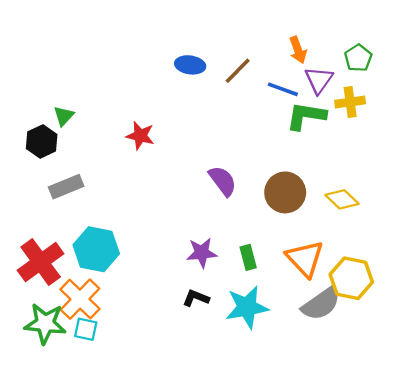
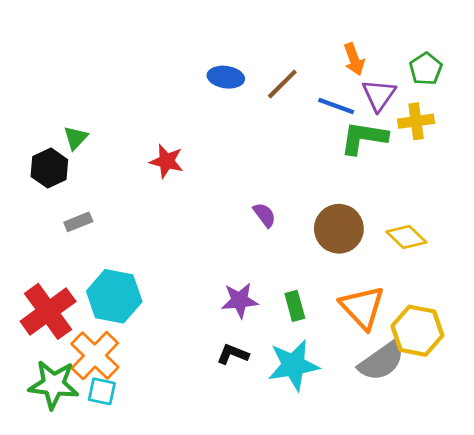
purple semicircle: (223, 181) -> (264, 215), size x0.7
gray rectangle: (66, 187) -> (78, 222), size x0.7

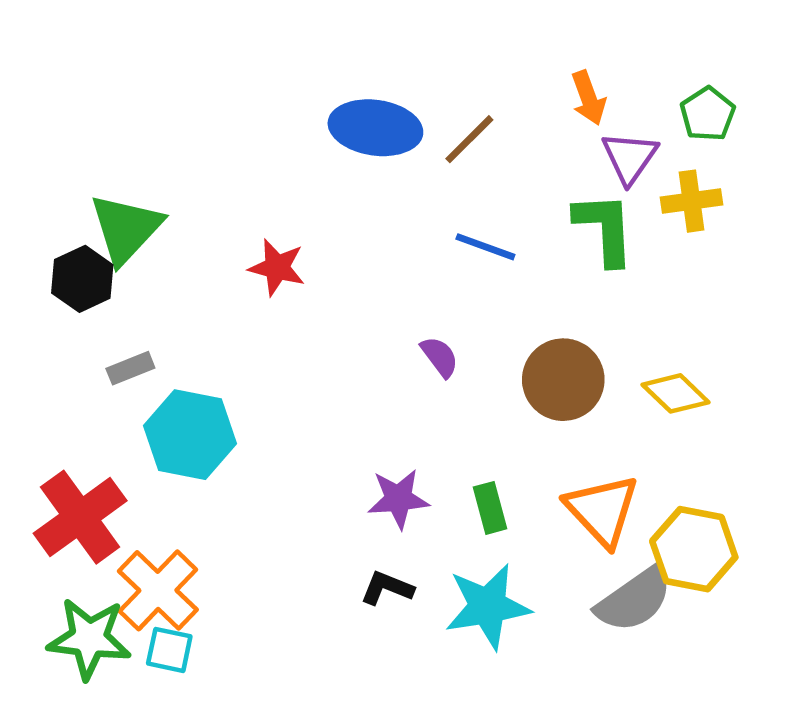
blue ellipse: (226, 77) -> (375, 128), size x1.5
blue line: (336, 106) -> (485, 247), moved
green triangle: (76, 138) -> (126, 229), size x1.8
green L-shape: (364, 138) -> (604, 229), turned 78
cyan hexagon: (114, 296) -> (190, 435), moved

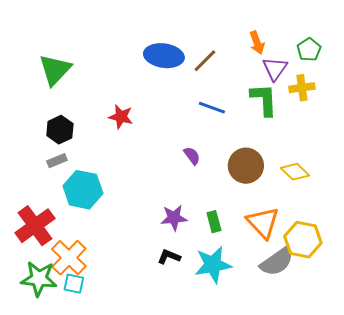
green triangle: (126, 229) -> (55, 70), moved
black hexagon: (82, 279) -> (60, 130), moved

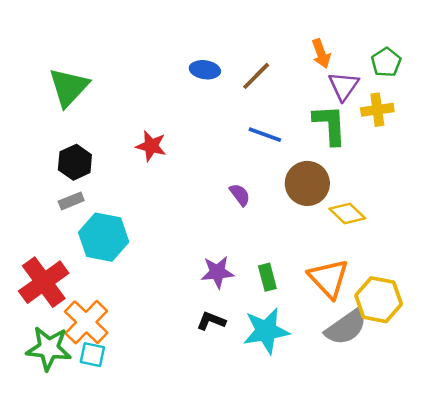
blue ellipse: (164, 56) -> (205, 70), size x0.6
brown circle: (246, 166) -> (307, 183), moved
yellow diamond: (295, 172) -> (347, 213), moved

